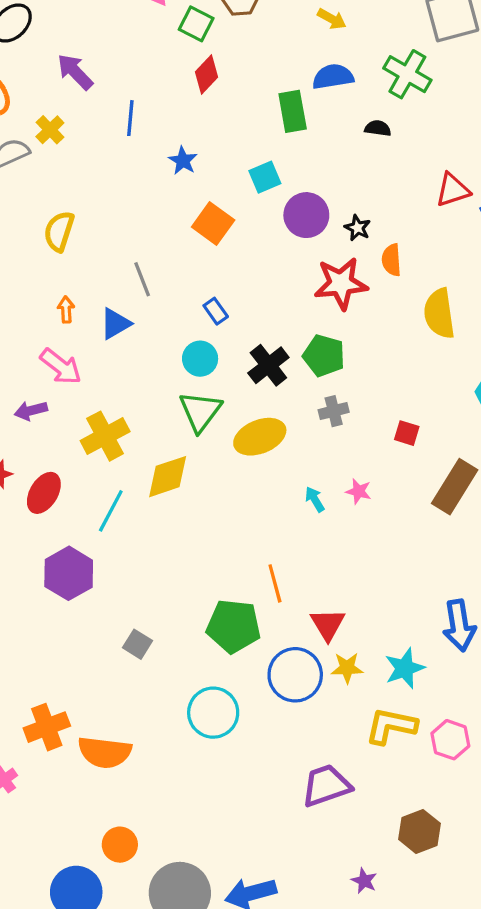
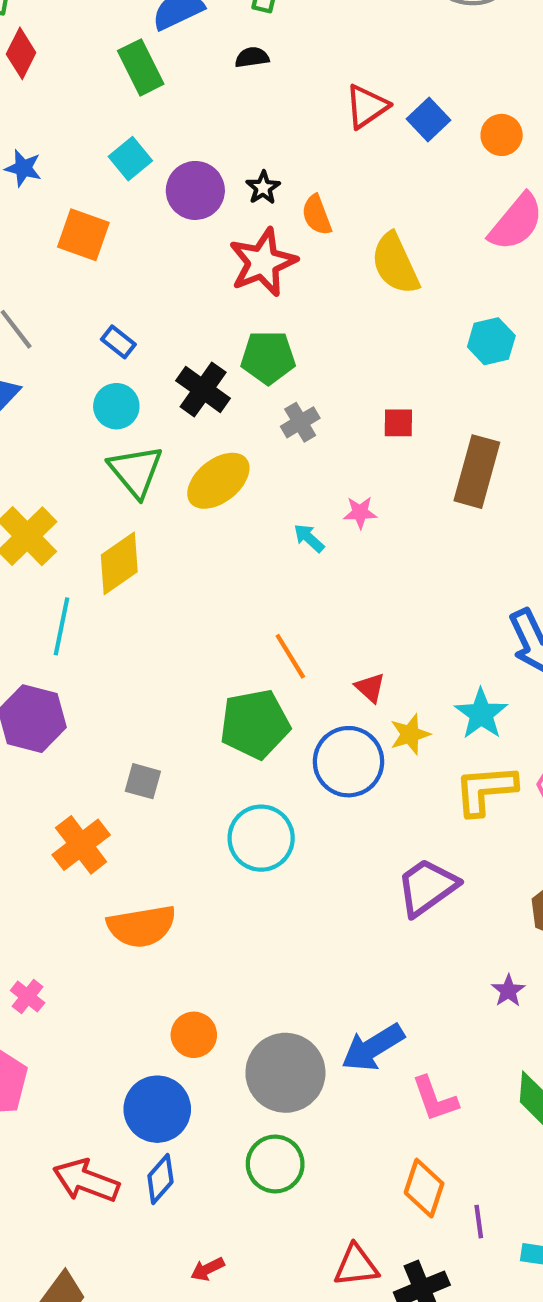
black star: (357, 228) -> (263, 188), turned 30
red triangle: (328, 624) -> (370, 688), size x0.7
orange cross: (47, 727) -> (81, 845), moved
purple star: (364, 881) -> (508, 991), turned 30

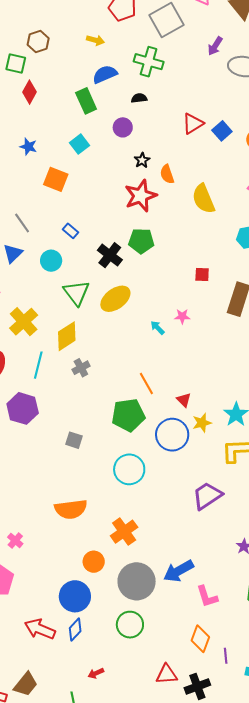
purple circle: (195, 190) -> (123, 127), moved, size x0.7
cyan circle: (116, 406) -> (51, 261), moved
gray cross: (300, 422) -> (81, 368), moved
orange cross: (81, 845) -> (124, 532), moved

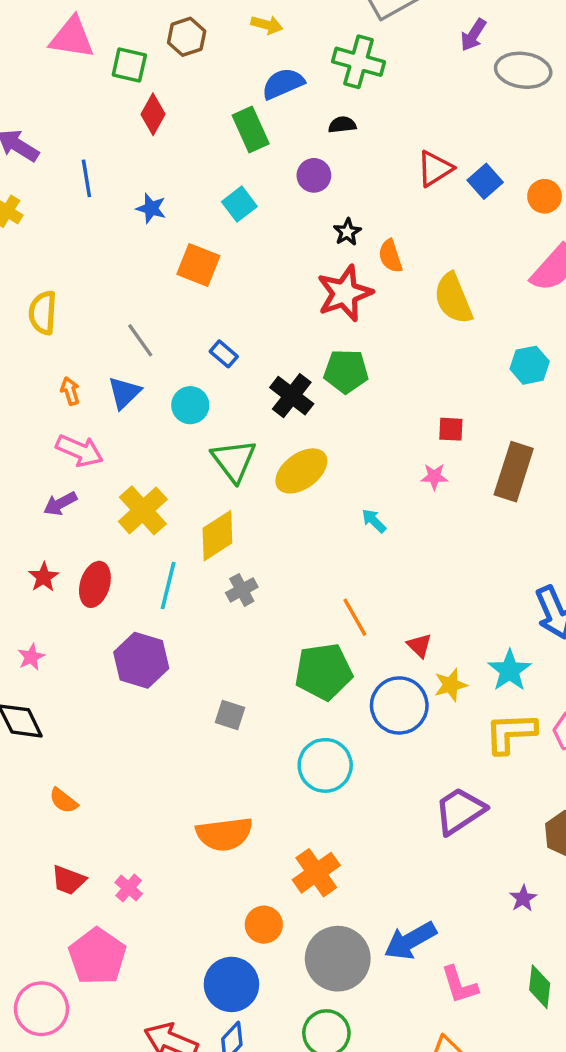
brown hexagon: (38, 41) -> (187, 37), moved
pink star: (182, 316) -> (434, 477), moved

